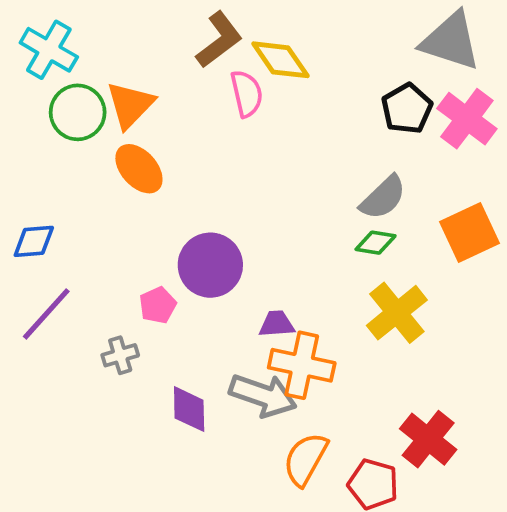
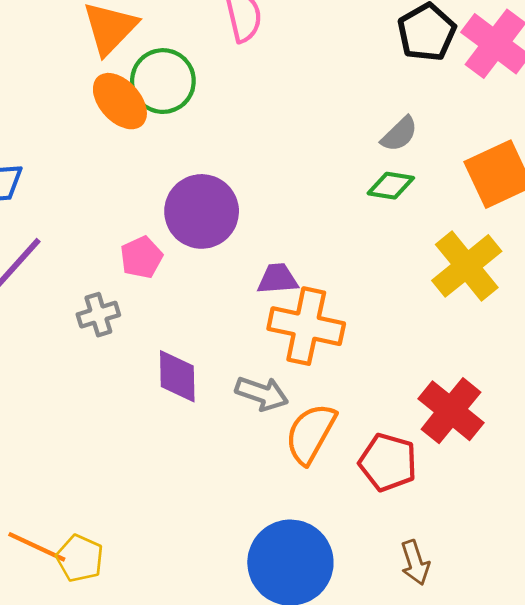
green circle: (78, 112) -> (163, 81), moved
gray semicircle: (383, 198) -> (399, 134), size x0.7
yellow cross: (397, 313) -> (467, 266), moved
gray arrow: (263, 395) -> (262, 393), moved, size x0.7

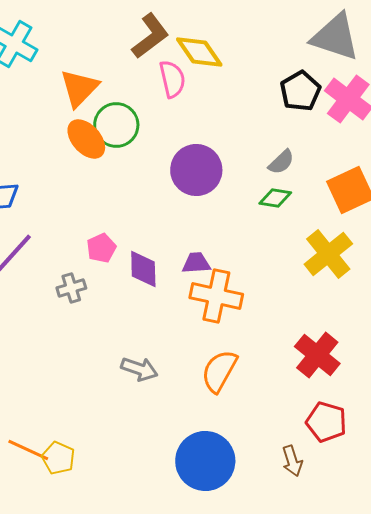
purple circle: (202, 211) -> (196, 170), moved
purple diamond: (177, 376) -> (143, 269), moved
gray arrow: (262, 393) -> (139, 369), moved
red pentagon: (388, 462) -> (326, 422), moved

